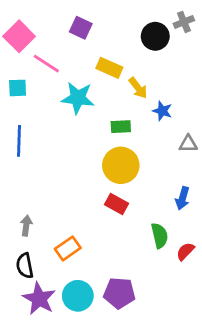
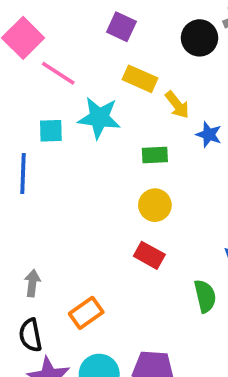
purple square: (81, 28) -> (121, 27), moved
cyan square: (18, 88) -> (51, 131), moved
yellow circle: (121, 165) -> (155, 205), size x0.7

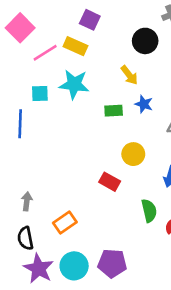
black circle: (199, 38) -> (145, 41), moved
pink line: (58, 73) -> (45, 53), turned -65
yellow rectangle: (140, 79) -> (75, 46), moved
blue star: (209, 135) -> (144, 104), moved
yellow circle: (155, 205) -> (133, 154), moved

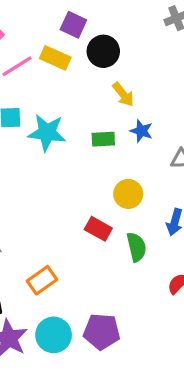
black circle: (145, 41) -> (103, 51), moved
cyan star: (74, 84) -> (47, 133), moved
green semicircle: (149, 211) -> (136, 247), moved

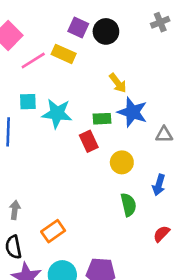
black circle: (103, 51) -> (106, 31), moved
blue star: (141, 131) -> (132, 112), size x1.6
red rectangle: (98, 229) -> (89, 141), moved, turned 36

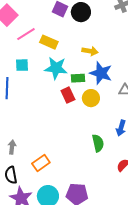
yellow rectangle: (64, 54) -> (49, 42), moved
yellow arrow: (118, 83) -> (90, 51), turned -42
cyan star: (57, 113) -> (56, 68), moved
yellow circle: (122, 162) -> (91, 98), moved

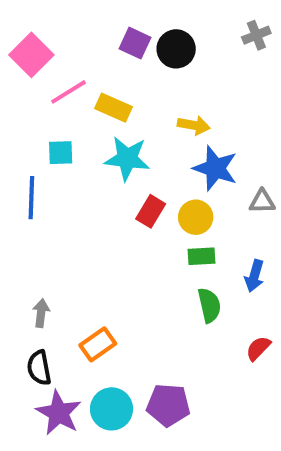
green rectangle: (78, 78) -> (202, 256), moved
red rectangle: (68, 95) -> (151, 211), turned 56

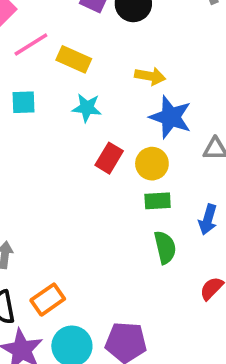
cyan star: (127, 158) -> (87, 108), size x0.7
orange rectangle: (98, 344) -> (48, 300), moved

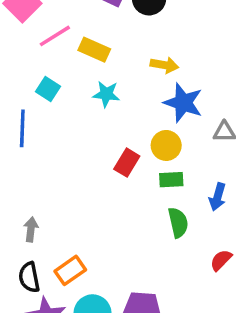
cyan square: (24, 102) -> (48, 89), turned 35
red rectangle: (109, 158) -> (127, 163), moved

